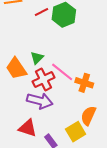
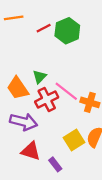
purple arrow: (40, 101) -> (24, 122), moved
yellow square: (76, 132) -> (74, 140), moved

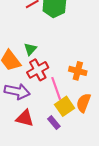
pink line: (66, 91) -> (56, 88), moved, turned 35
purple rectangle: (55, 164) -> (54, 123), moved

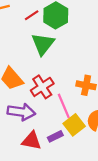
green triangle: (30, 49) -> (43, 44), moved, size x1.6
purple rectangle: (54, 123) -> (55, 136), moved, turned -72

